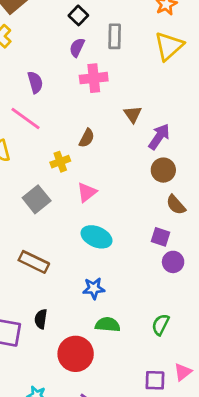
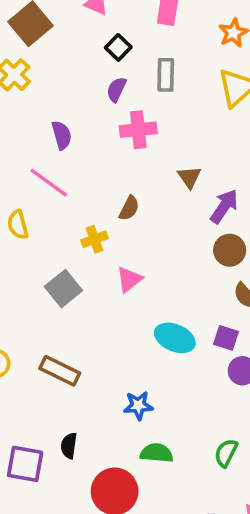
cyan ellipse: (96, 237) -> (175, 338), moved

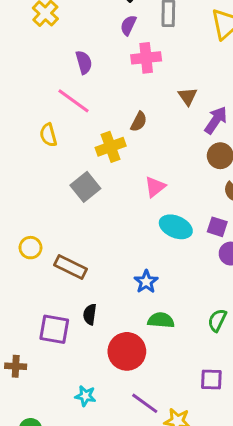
yellow cross: (94, 239) -> (111, 147), size x1.4
pink triangle: (129, 279) -> (155, 187), moved
brown rectangle: (60, 371) -> (71, 267), moved
blue star: (138, 405) -> (146, 282), turned -30

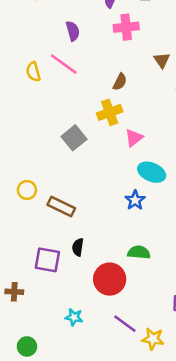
yellow semicircle: (48, 135) -> (33, 72), moved
yellow cross: (111, 147) -> (110, 112), moved
blue star: (146, 282) -> (135, 200), moved

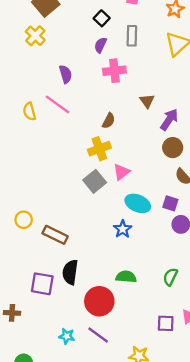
gray square: (74, 138) -> (95, 181), moved
black semicircle: (78, 247) -> (70, 272), size x1.5
purple line: (125, 324) -> (98, 335), moved

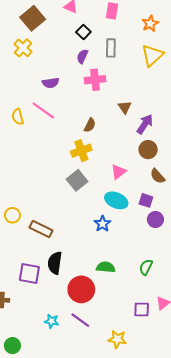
purple semicircle: (66, 74) -> (51, 83), turned 98
pink triangle: (121, 172) -> (118, 172), moved

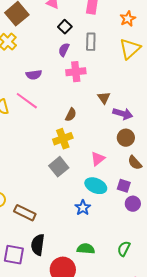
purple arrow: (145, 124) -> (123, 114), turned 72

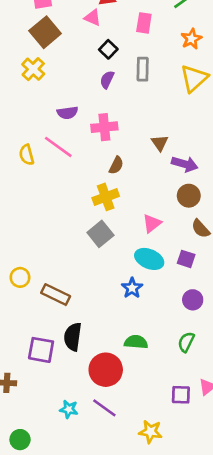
pink cross: (76, 72) -> (104, 127), moved
purple circle: (133, 204) -> (193, 300), moved

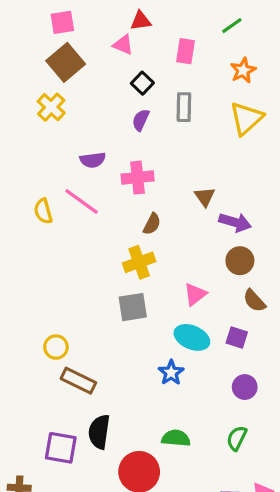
gray square: (100, 234) -> (133, 307), turned 30
yellow circle: (20, 277) -> (56, 347), moved

